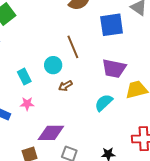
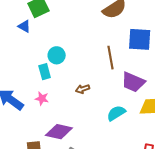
brown line: (73, 47) -> (111, 58), moved
cyan circle: (53, 65) -> (57, 55), moved

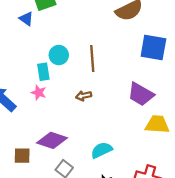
brown line: (111, 58) -> (92, 59), moved
pink star: (42, 98) -> (39, 93), moved
cyan semicircle: (116, 113) -> (102, 150), moved

